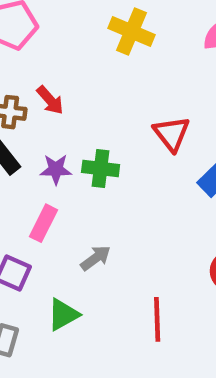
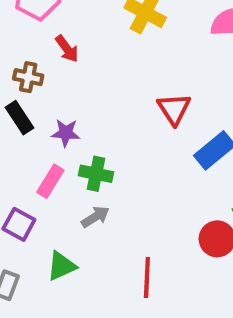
red arrow: (50, 100) -> (67, 49), moved
green cross: (101, 168) -> (96, 174), moved

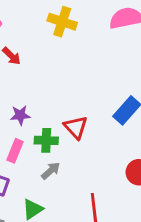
red triangle: (174, 109) -> (76, 127), moved

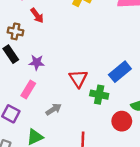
green cross: (46, 140) -> (99, 95), moved

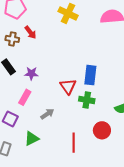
brown cross: (15, 31) -> (12, 39), moved
blue rectangle: (120, 72) -> (90, 75), moved, turned -42
red circle: (122, 121) -> (102, 130), moved

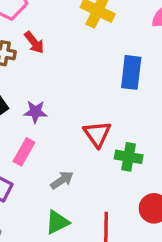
blue rectangle: (90, 75) -> (131, 72), moved
green triangle: (32, 139) -> (57, 222), moved

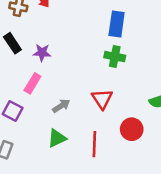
red triangle: (97, 134) -> (102, 99), moved
green cross: (129, 157) -> (115, 57), moved

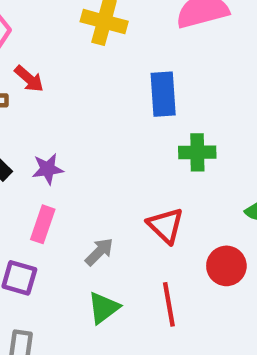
green cross: (115, 57) -> (197, 152), moved

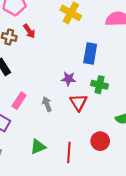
purple star: (48, 169) -> (69, 79), moved
red triangle: (166, 225) -> (79, 102), moved
gray arrow: (99, 252) -> (47, 104), moved, turned -80

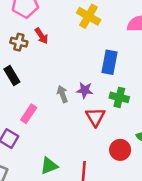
gray arrow: (47, 104) -> (62, 94), moved
red circle: (100, 141) -> (120, 150), moved

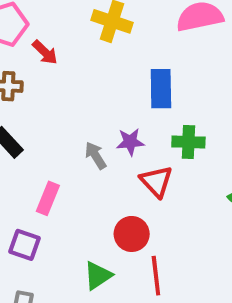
red arrow: (41, 36) -> (45, 52), moved
red circle: (120, 150) -> (132, 234), moved

